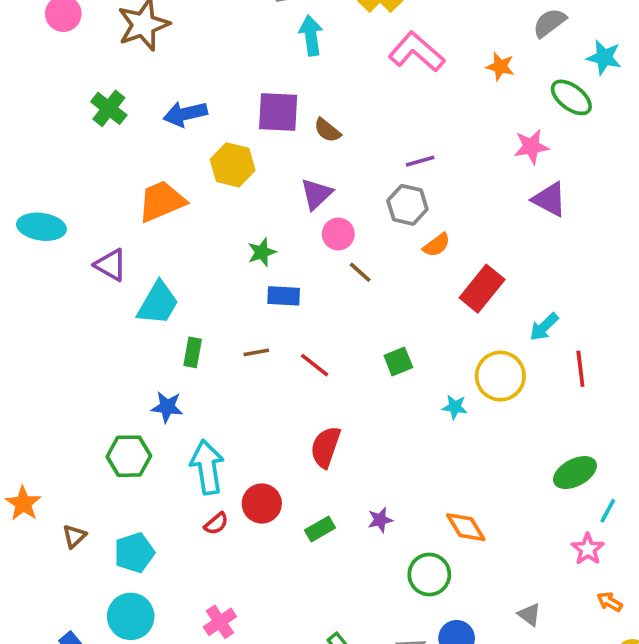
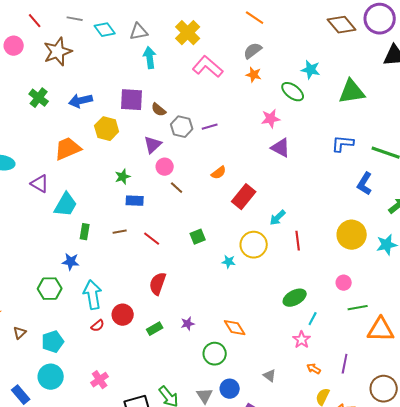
gray semicircle: (549, 23) -> (253, 51), moved
gray hexagon: (407, 205) -> (182, 127), moved

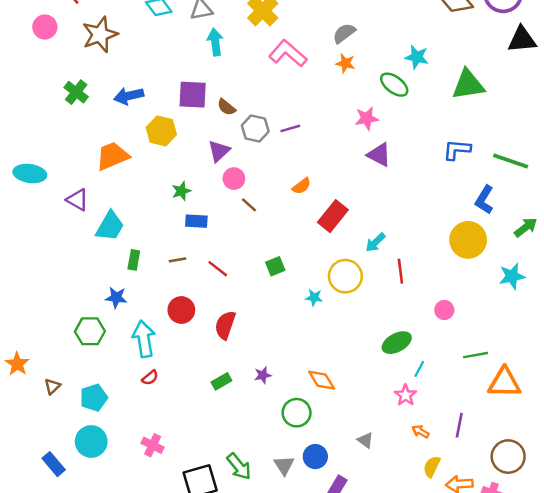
yellow circle: (352, 235) -> (468, 240), moved
pink circle: (344, 283) -> (444, 310), moved
red circle: (123, 315) -> (181, 310), moved
pink cross: (100, 380) -> (153, 445), turned -30

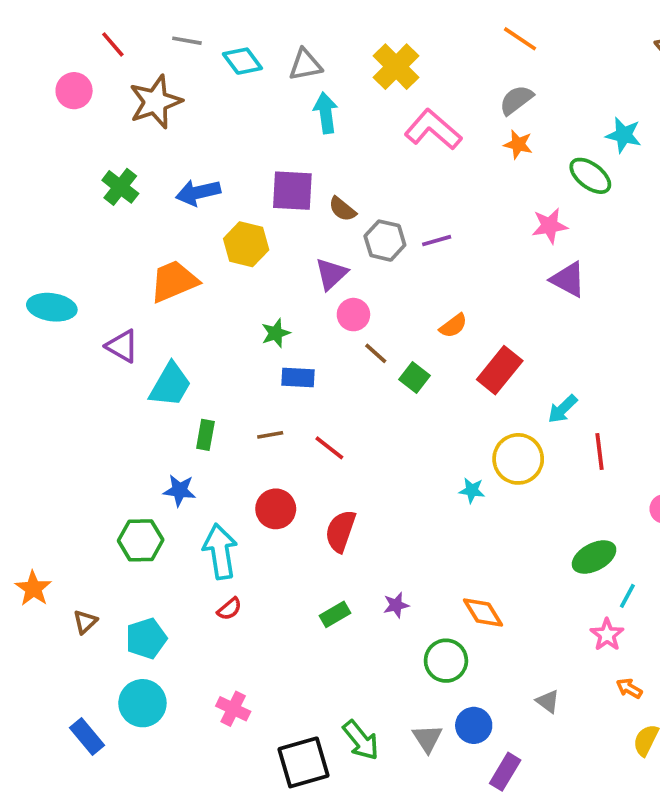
green square: (275, 266) -> (415, 377), moved, turned -30

